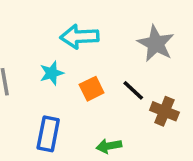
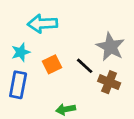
gray star: (156, 44) -> (110, 47), moved
blue rectangle: (48, 134) -> (18, 85), moved

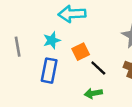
black line: (85, 66) -> (98, 68), moved

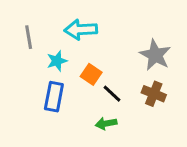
gray line: (18, 47) -> (29, 37), moved
orange square: (81, 52) -> (91, 74), turned -30

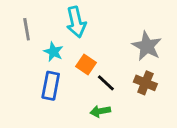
cyan arrow: (81, 30) -> (76, 22), turned -100
cyan star: (57, 61) -> (53, 52), turned -30

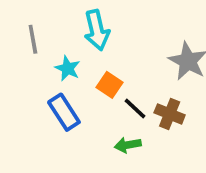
brown cross: (145, 83) -> (170, 114), moved
blue rectangle: (51, 86) -> (64, 112), turned -44

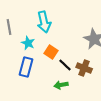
blue rectangle: (64, 112) -> (26, 67), turned 48

